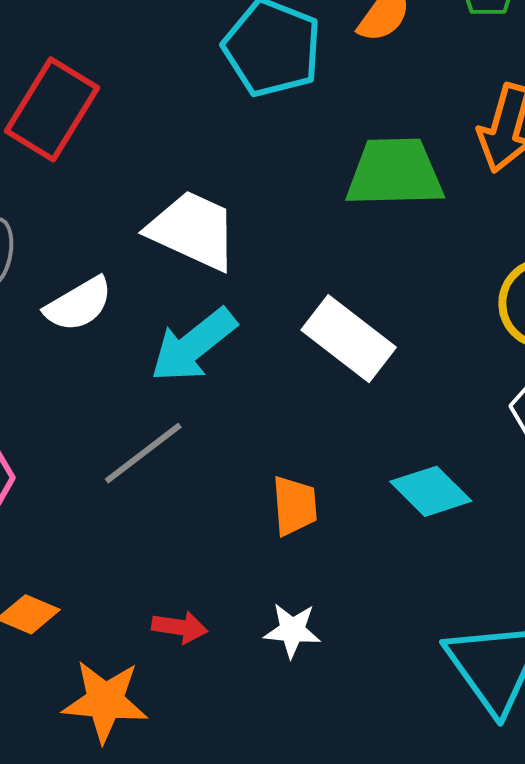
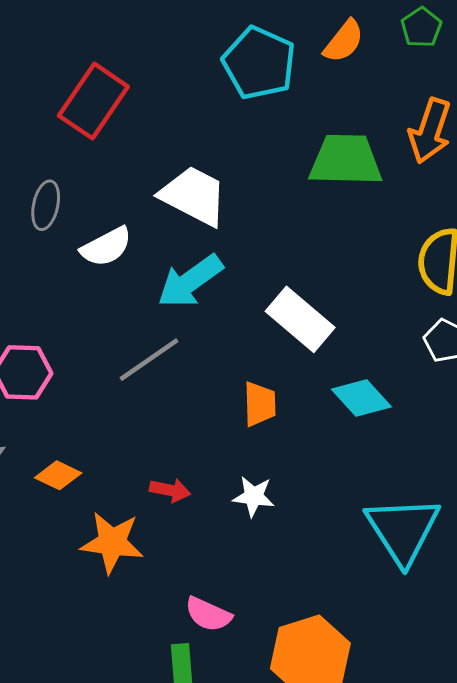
white rectangle: (349, 339) -> (300, 319), moved

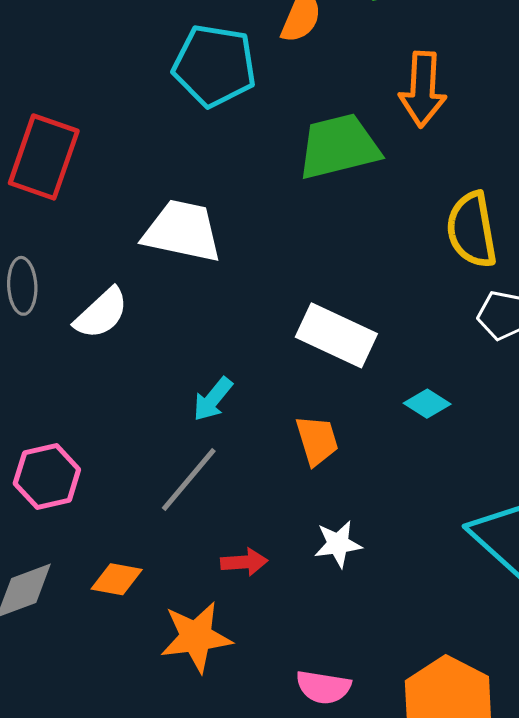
cyan arrow: (190, 281) -> (213, 399), moved, size x0.6
gray line: (149, 360) -> (189, 480), moved
cyan diamond: (361, 398) -> (427, 404), size x0.7

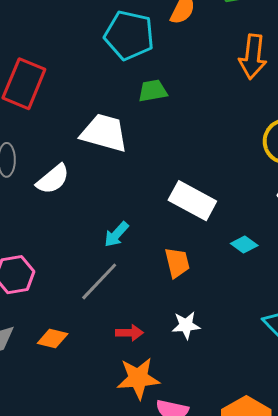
green trapezoid: (339, 147) -> (153, 91), moved, size x0.6
orange star: (196, 637) -> (138, 378), moved

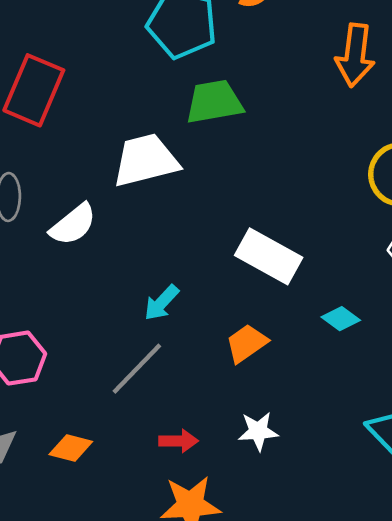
green trapezoid: (153, 91) -> (214, 102), size x1.4
white trapezoid: (104, 133) -> (146, 160), turned -30
orange trapezoid: (177, 263) -> (247, 343), turned -112

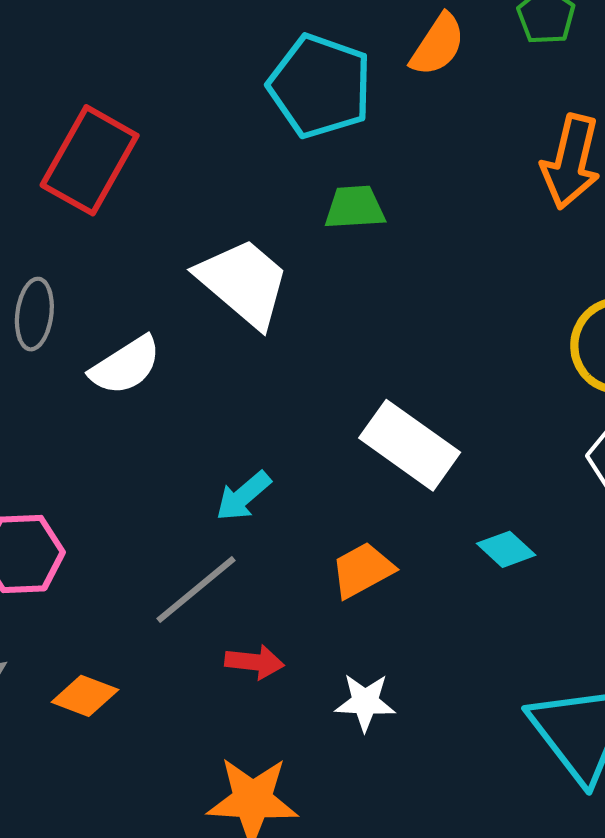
green trapezoid: (214, 102) -> (355, 207), size x0.7
white trapezoid: (146, 160) -> (243, 282), turned 48
red arrow: (179, 441) -> (254, 662), moved

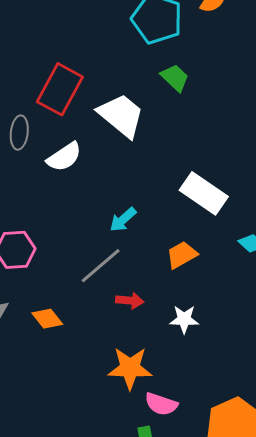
red rectangle: (90, 160) -> (60, 89), moved
green trapezoid: (355, 207) -> (175, 78), turned 48
orange diamond: (85, 696) -> (47, 319), turned 32

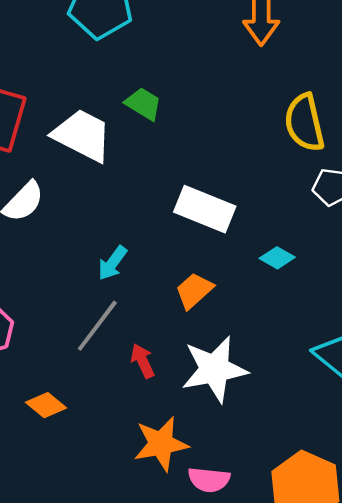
green trapezoid: (175, 78) -> (143, 104), moved
red arrow: (130, 301) -> (143, 361), turned -108
white star: (184, 319) -> (214, 369), size x1.8

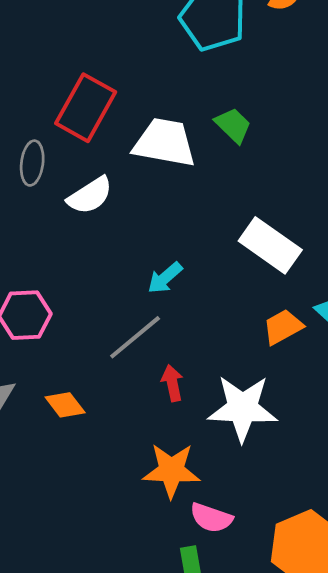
white trapezoid: (82, 135) -> (165, 143), turned -30
orange trapezoid: (194, 291) -> (283, 327), moved

